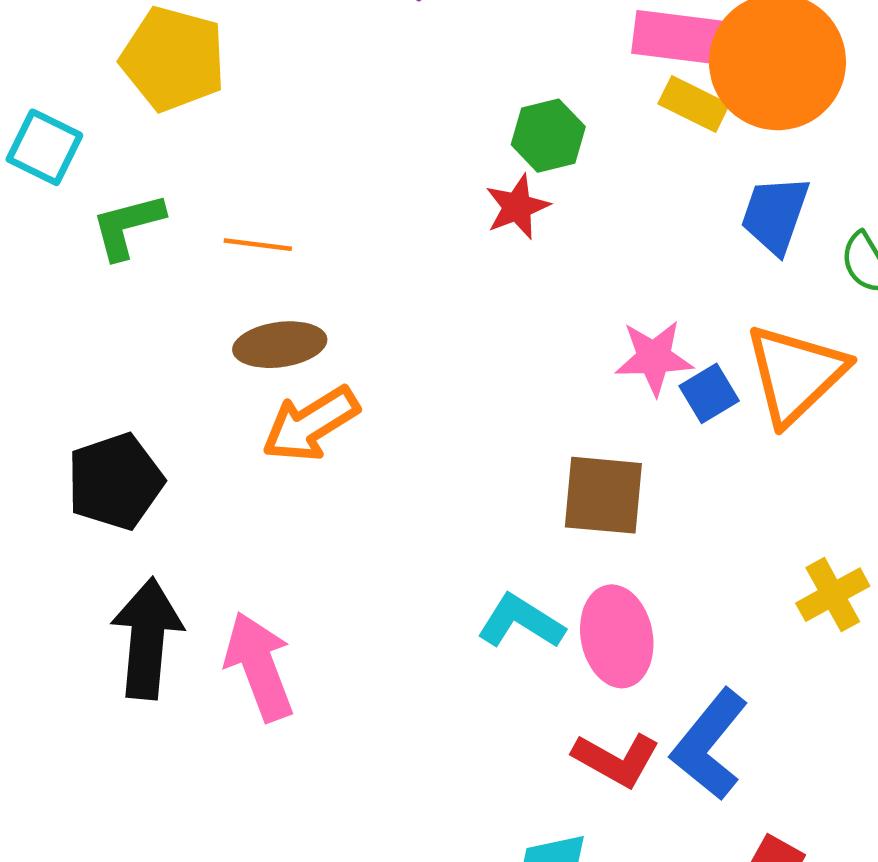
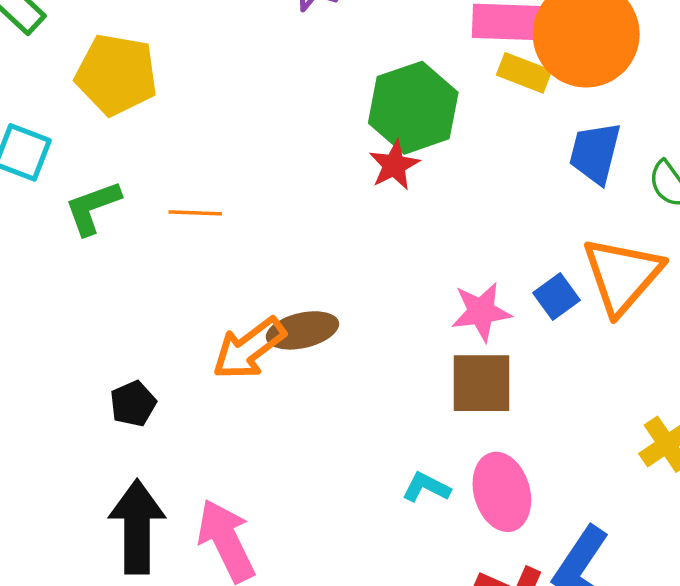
green hexagon: (548, 136) -> (413, 108), size x1.6
brown ellipse: (280, 345) -> (302, 330), moved
pink star: (654, 358) -> (481, 312), moved
black pentagon: (115, 481) -> (133, 404), moved, size x0.6
cyan L-shape: (521, 622) -> (426, 487), size x0.7

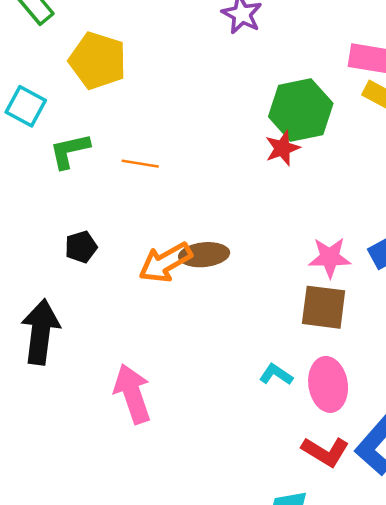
black pentagon: (133, 404) -> (81, 247), moved
black arrow: (137, 527) -> (41, 332), moved

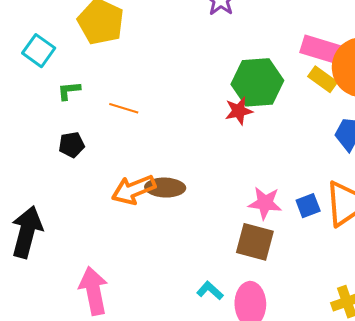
green L-shape: (70, 151) -> (69, 91), size x0.7
black pentagon: (81, 247) -> (72, 145), moved

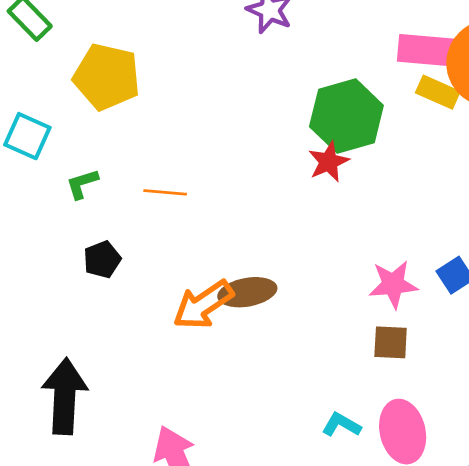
brown square: (255, 242) -> (391, 342), size x0.7

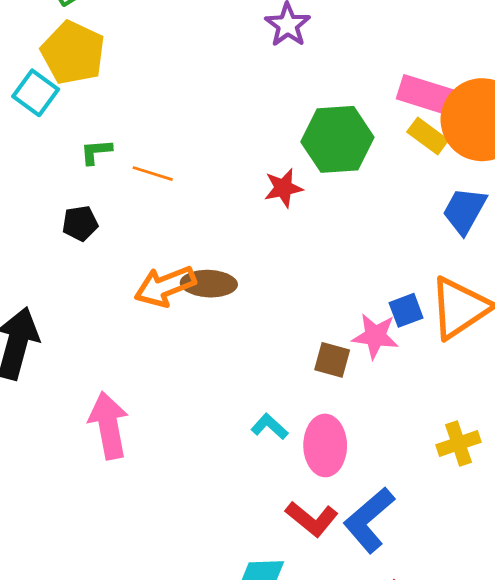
yellow pentagon: (107, 77) -> (73, 53), moved
red star: (329, 162) -> (283, 188), moved
green L-shape: (82, 184) -> (96, 152), moved
pink star: (393, 284) -> (375, 336), moved

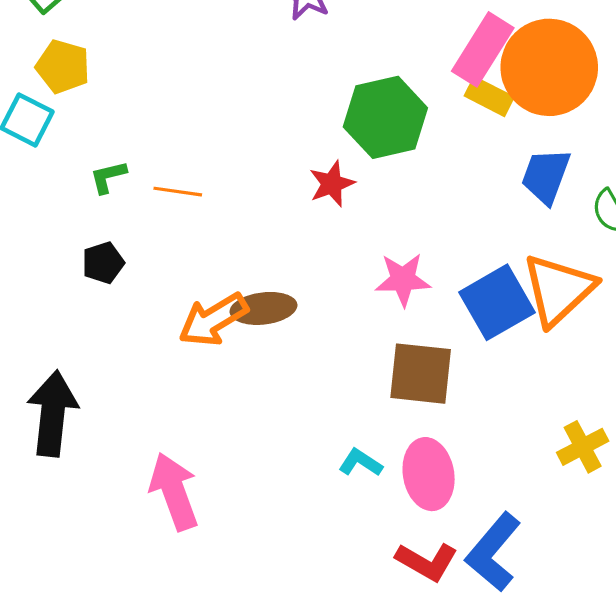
yellow pentagon: (73, 53) -> (63, 67), size x0.7
pink rectangle: (429, 96) -> (483, 49), turned -66
blue square: (406, 310) -> (497, 302), size x1.8
pink star: (375, 336) -> (403, 279), moved
brown square: (332, 360) -> (421, 374), size x1.6

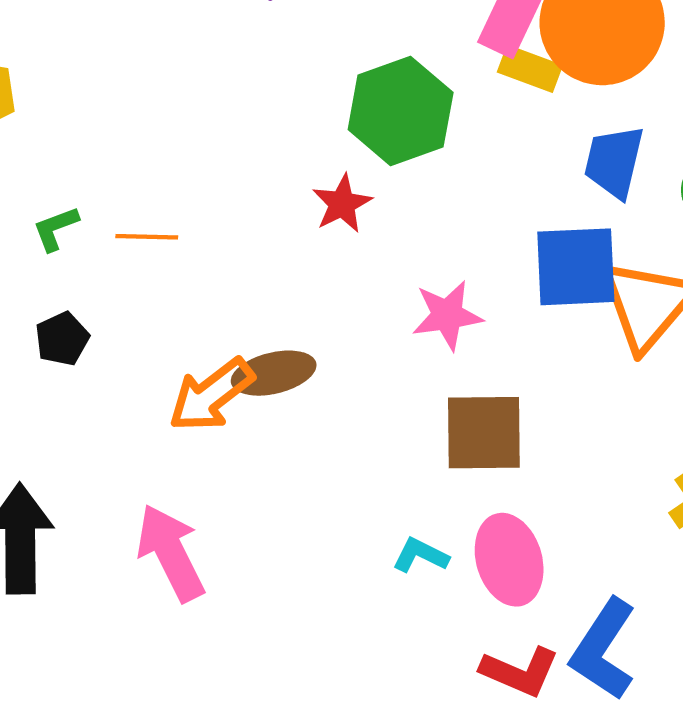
blue square: (497, 302) -> (576, 267), moved, turned 34
pink arrow: (174, 491) -> (171, 553), moved

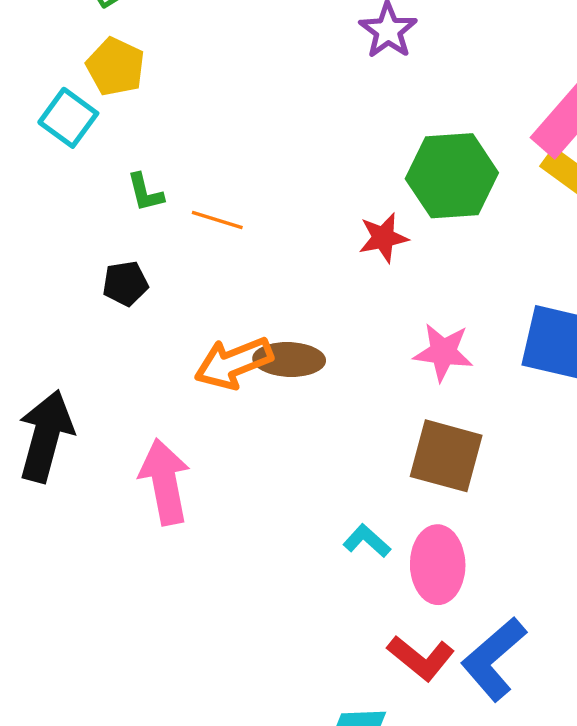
green L-shape: (56, 228) -> (145, 192), turned -99

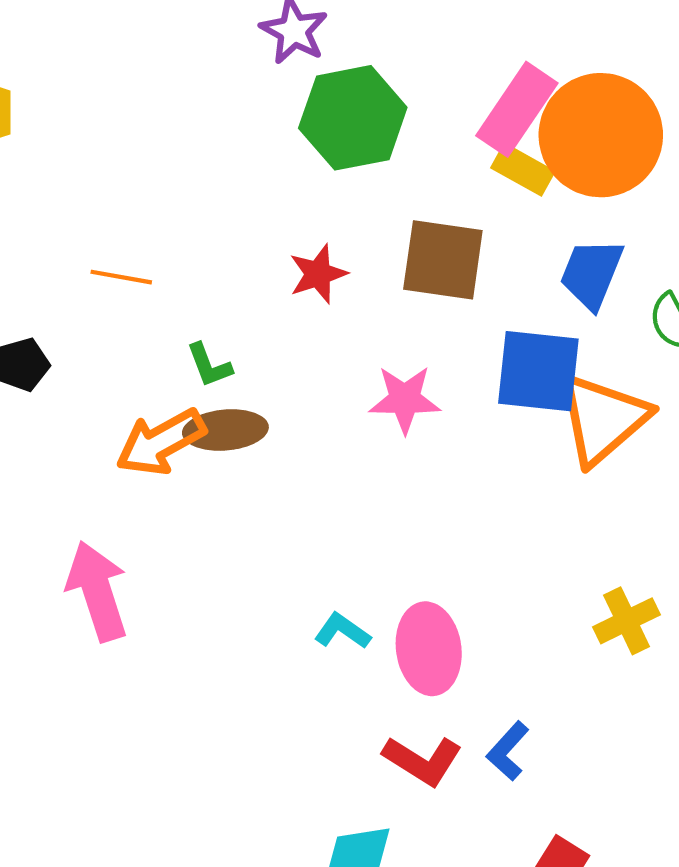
green hexagon: (452, 176) -> (353, 118), moved
green L-shape: (145, 192) -> (209, 365), moved
brown square: (446, 456) -> (443, 260), moved
blue L-shape: (494, 659) -> (508, 751), size x0.6

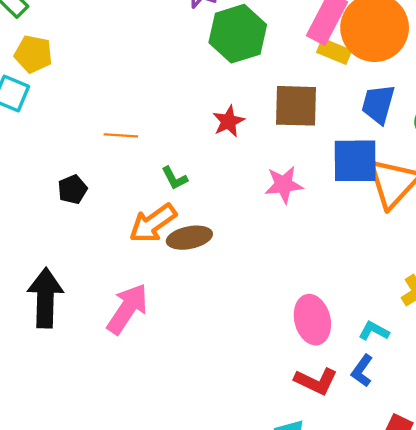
brown ellipse: (225, 430) -> (189, 238), moved
pink arrow: (97, 591) -> (127, 309), turned 58
cyan L-shape: (342, 631) -> (374, 331), moved

